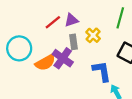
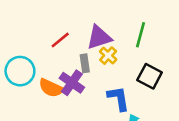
purple triangle: (71, 20) -> (99, 37), moved, size x1.5
orange semicircle: (45, 63) -> (51, 88), turned 54

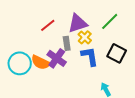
green line: (141, 35) -> (110, 21), turned 30
cyan circle: (20, 71) -> (20, 63), moved
blue L-shape: (118, 98) -> (90, 56), moved

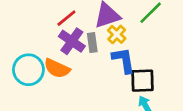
black square: (117, 53) -> (142, 81), moved, turned -30
purple cross: (57, 58) -> (72, 41), moved

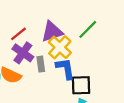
yellow cross: (117, 34) -> (60, 47), size x1.5
gray rectangle: (92, 43) -> (41, 64), moved

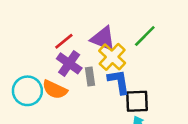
purple triangle: (52, 32) -> (103, 39), turned 40

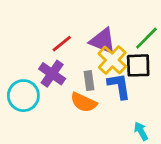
purple cross: (69, 63) -> (52, 74), moved
orange semicircle: (55, 90) -> (84, 102), moved
black square: (137, 101) -> (138, 65), moved

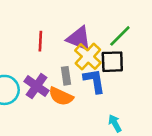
red line: (62, 44) -> (40, 41), turned -48
purple cross: (52, 74) -> (37, 86), moved

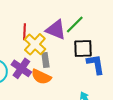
green line: (120, 36) -> (75, 24), moved
yellow cross: (88, 57) -> (35, 44), moved
blue L-shape: (94, 81) -> (96, 64), moved

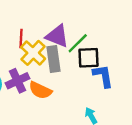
green line: (75, 24) -> (78, 43), moved
gray rectangle: (45, 60) -> (54, 59), moved, size x1.5
purple cross: (21, 68) -> (17, 81), turned 30

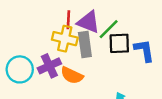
red line: (21, 38) -> (68, 20), moved
yellow cross: (33, 53) -> (65, 39), turned -30
blue L-shape: (103, 76) -> (144, 50), moved

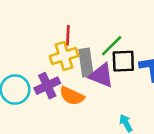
purple triangle: (88, 22) -> (101, 75), moved
yellow cross: (65, 39) -> (64, 56), turned -30

